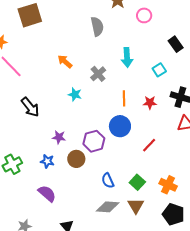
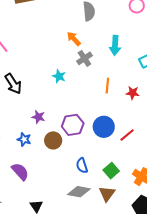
orange arrow: (65, 62) -> (74, 39), moved
blue circle: (120, 126) -> (104, 127), moved

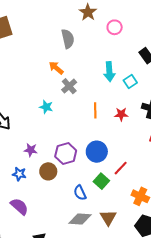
cyan arrow: (115, 45) -> (109, 72), moved
red line: (127, 135) -> (121, 168), moved
green square: (111, 171) -> (101, 181), moved

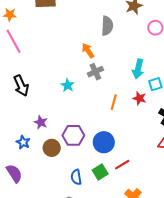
red star: (121, 114) -> (139, 98), moved

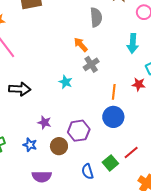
cyan arrow: (138, 69) -> (133, 43), moved
black arrow: (21, 86) -> (20, 89), turned -55
blue circle: (104, 142) -> (113, 117), moved
purple semicircle: (14, 173) -> (42, 177), moved, turned 132

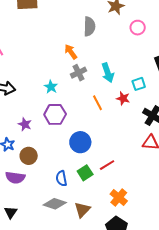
cyan arrow: (133, 43) -> (108, 73), moved, turned -30
orange line: (114, 92) -> (98, 103), turned -42
blue circle: (113, 117) -> (80, 142), moved
purple hexagon: (79, 131) -> (55, 114), moved
brown circle: (59, 146) -> (29, 156), moved

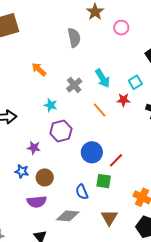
orange arrow: (71, 52) -> (39, 69), moved
red line: (107, 165) -> (116, 160), moved
green square: (85, 173) -> (104, 181), turned -35
gray diamond: (55, 204) -> (68, 216), moved

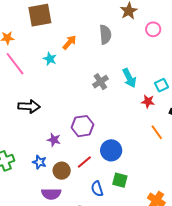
orange arrow: (39, 69) -> (69, 42), moved, turned 84
cyan star: (51, 105) -> (50, 59), moved
orange line: (100, 110) -> (157, 132), moved
red line: (116, 160) -> (84, 162), moved

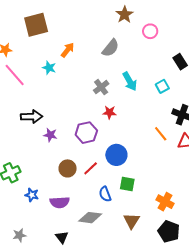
gray semicircle: (105, 34) -> (111, 48), moved, turned 48
red star: (148, 101) -> (110, 112), moved
purple star: (54, 140) -> (50, 135), moved
blue star: (39, 162) -> (32, 195), moved
brown circle: (62, 171) -> (68, 168), moved

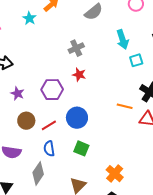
cyan arrow: (130, 81) -> (123, 40), moved
orange line: (161, 134) -> (125, 106), turned -49
purple star: (50, 135) -> (17, 93), moved
blue semicircle: (105, 194) -> (49, 149), moved
gray diamond: (90, 218) -> (38, 173), turned -75

